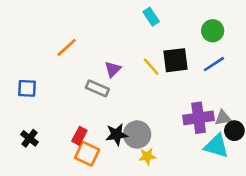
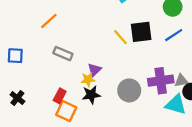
purple triangle: (113, 69) -> (94, 70), moved
gray rectangle: (97, 88) -> (63, 54), moved
gray circle: (137, 134) -> (129, 90), moved
yellow star: (147, 156) -> (88, 80), moved

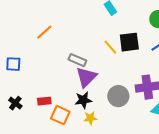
gray rectangle: (63, 54) -> (77, 60), moved
purple triangle: (94, 70) -> (86, 77), size x1.6
yellow star: (88, 80) -> (90, 118), moved
red rectangle: (60, 96) -> (44, 101), moved, turned 56

